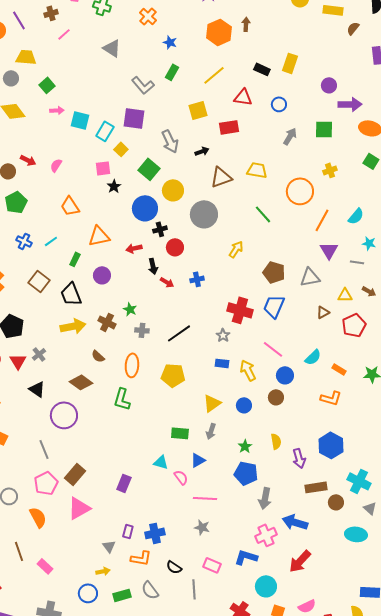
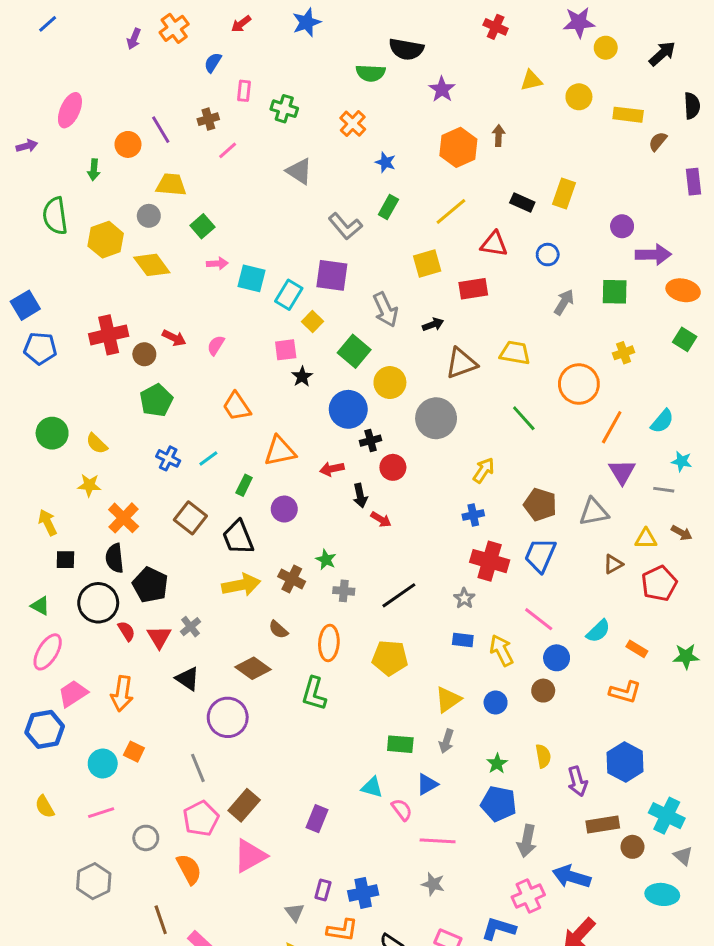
blue cross: (197, 279) -> (473, 515), moved

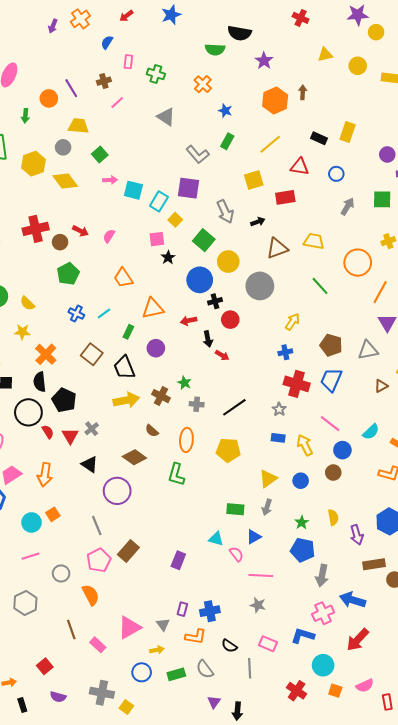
orange square: (134, 752) -> (53, 514), turned 32
pink triangle: (250, 856) -> (129, 627), moved

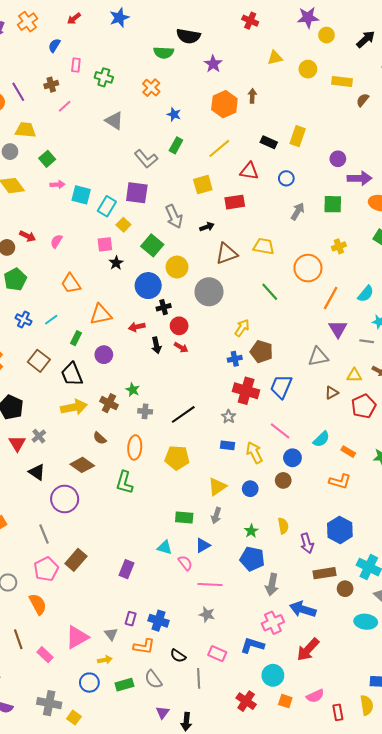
brown pentagon: (331, 345) -> (262, 352), moved
red arrow: (222, 355) -> (181, 347), moved
blue cross: (210, 611) -> (158, 621), turned 30

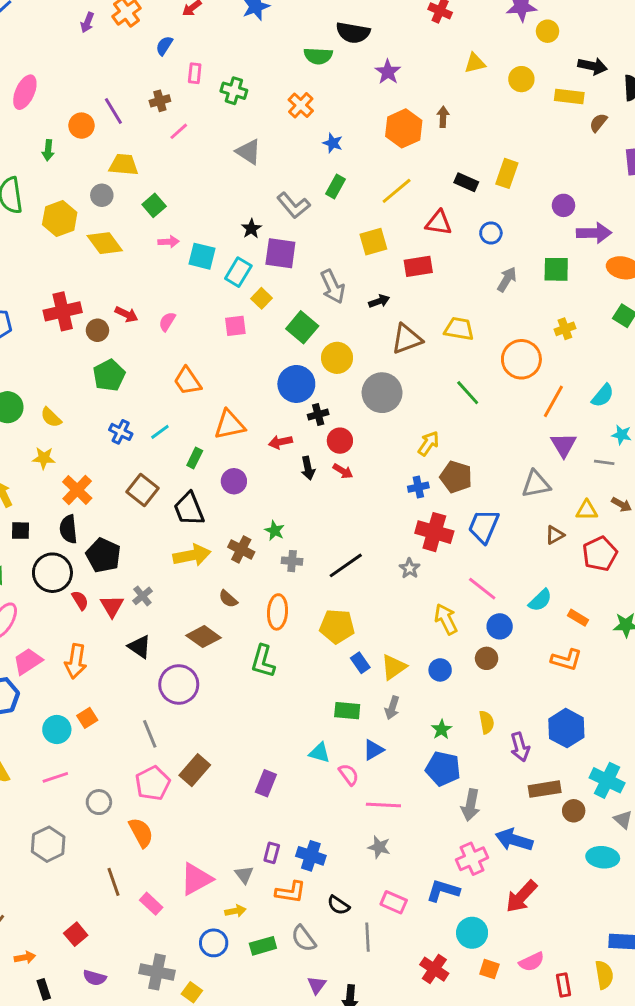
black arrow: (366, 39) -> (593, 66), moved, turned 54
black star: (116, 263) -> (251, 229), moved
blue rectangle: (228, 445) -> (360, 663), moved, turned 48

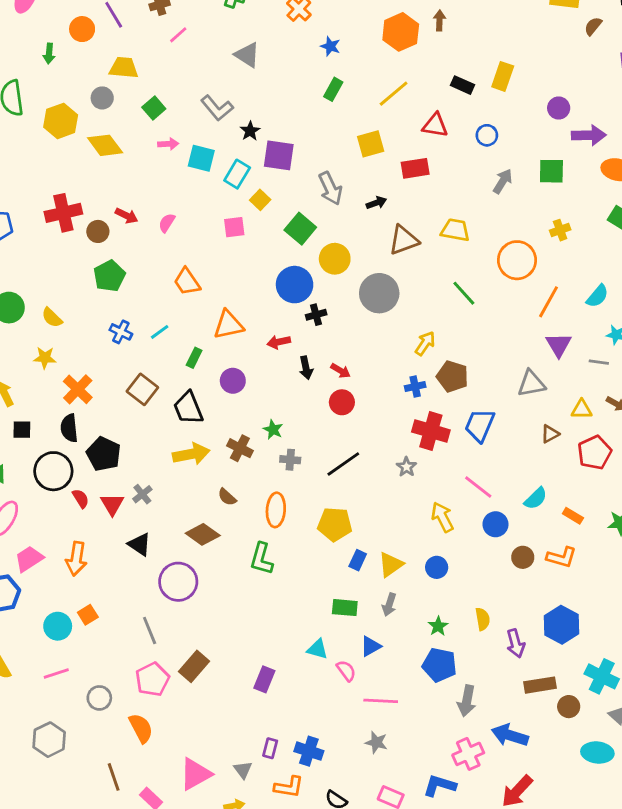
gray L-shape: (293, 205) -> (217, 108), moved
red circle: (340, 441) -> (342, 402), moved
brown circle: (487, 658) -> (523, 557), moved
blue rectangle: (360, 663) -> (358, 560), turned 60

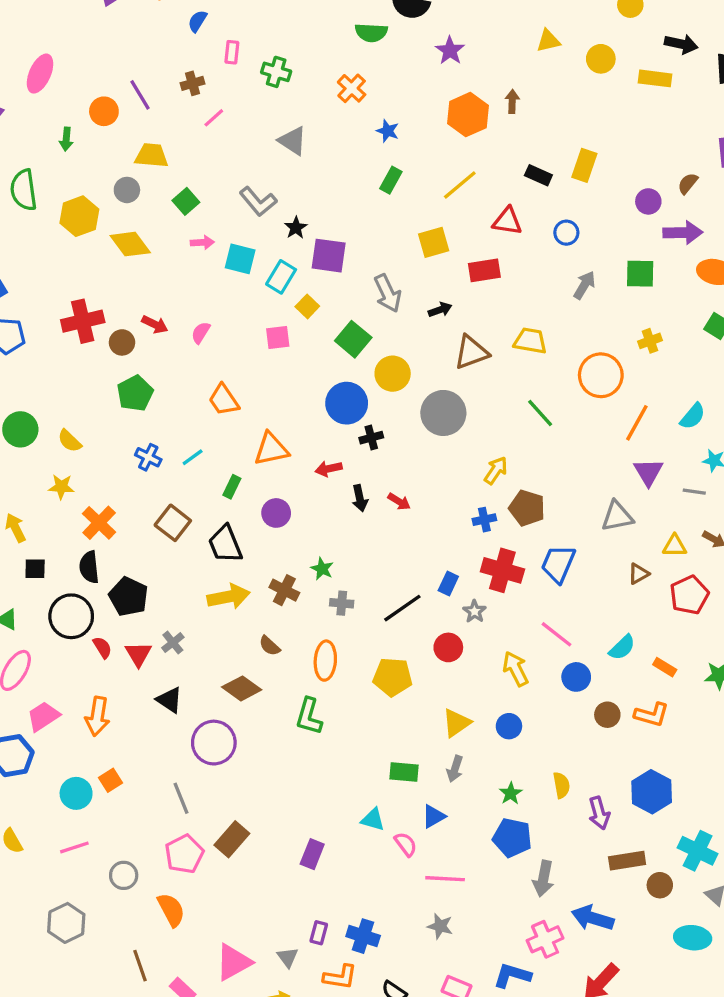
brown semicircle: (593, 26) -> (688, 183), moved
red circle: (342, 402) -> (448, 647), moved
blue rectangle: (358, 560) -> (448, 584), moved

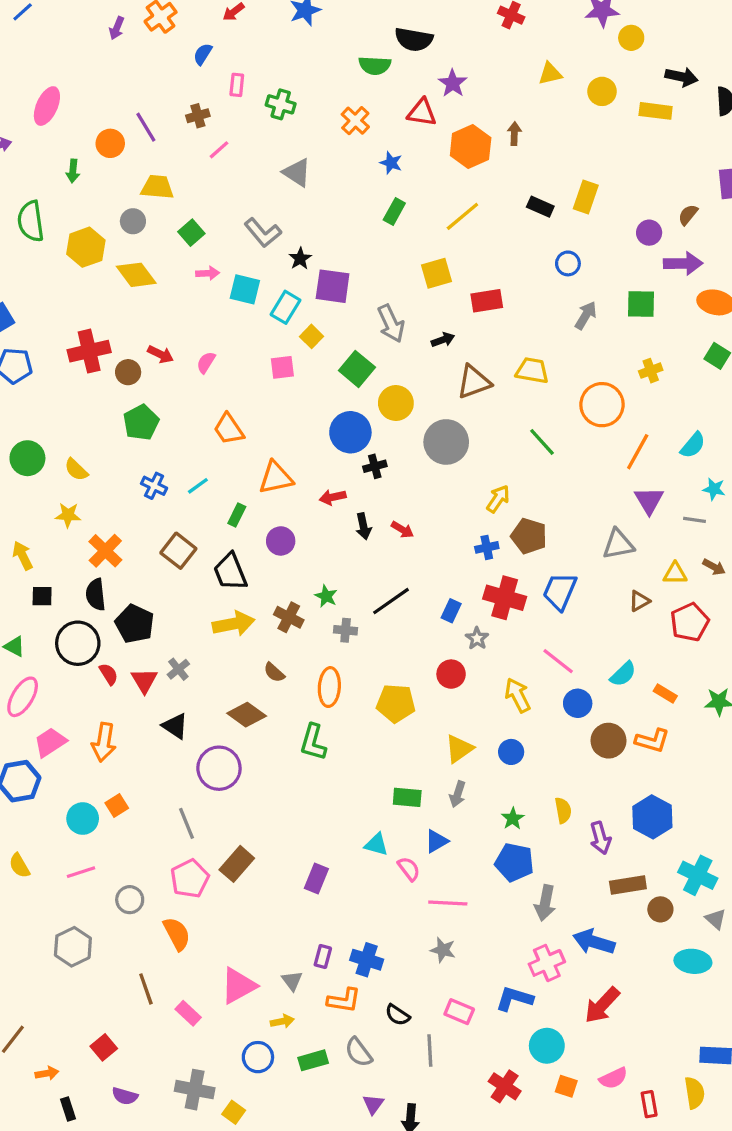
red triangle: (507, 221) -> (422, 113), moved
black line: (402, 608) -> (391, 601), moved
brown circle: (607, 715) -> (608, 741), size x1.4

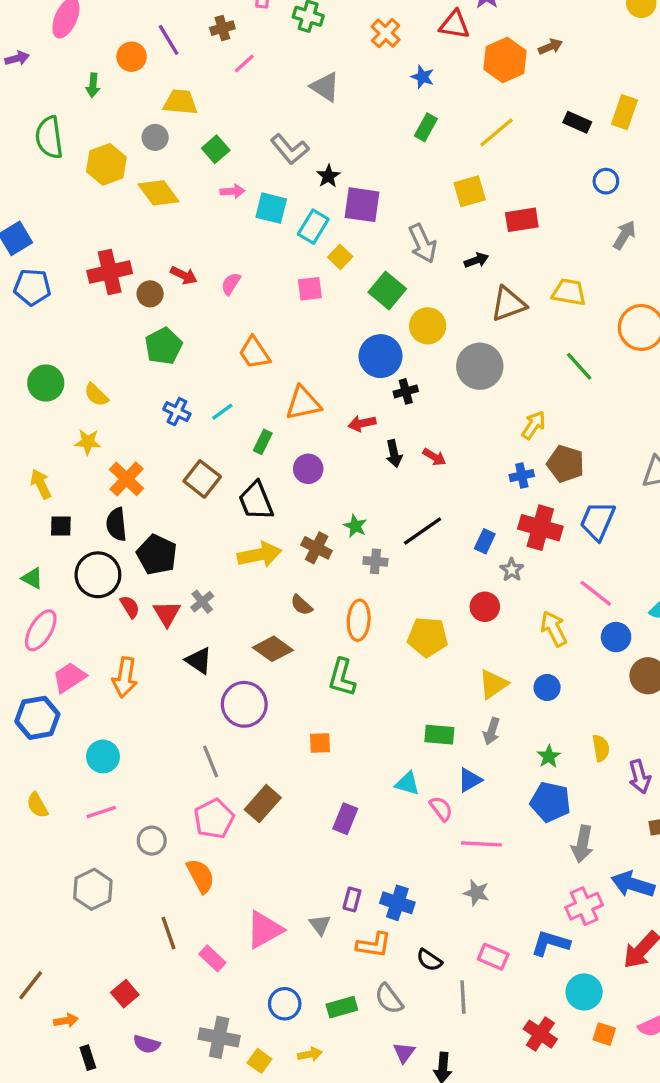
brown arrow: (514, 134) -> (550, 47), turned 65
orange square: (117, 806) -> (320, 743), moved, turned 30
yellow arrow: (282, 1021) -> (310, 1054), moved

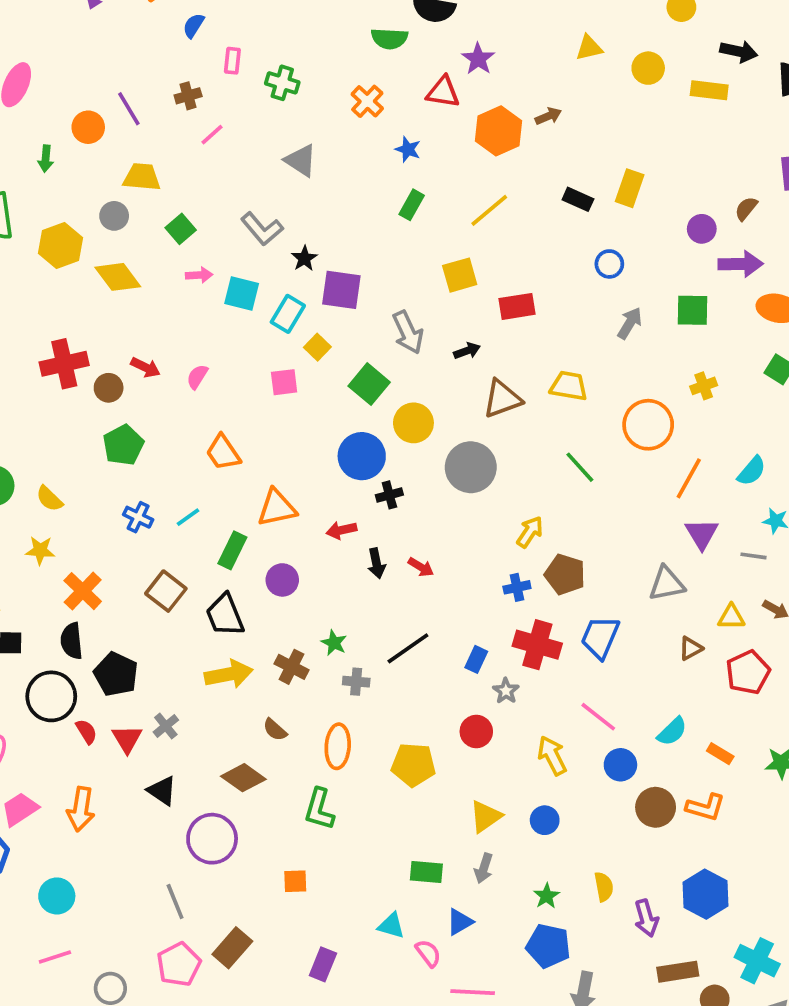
green rectangle: (263, 442) -> (232, 550), size x1.4

